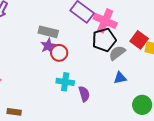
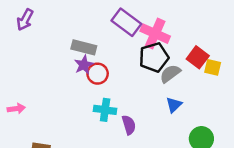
blue triangle: (120, 78) -> (174, 105), turned -32

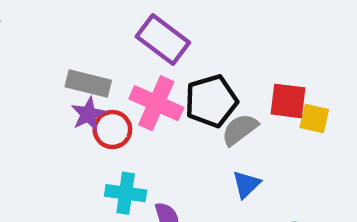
pink cross: (155, 34) -> (156, 103), moved
red square: (198, 57) -> (288, 101), turned -30

